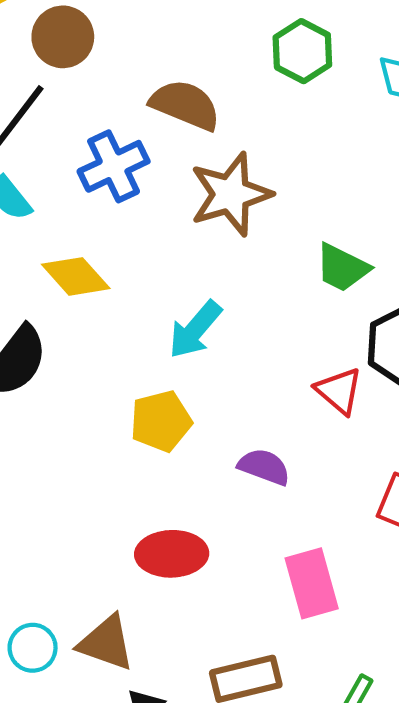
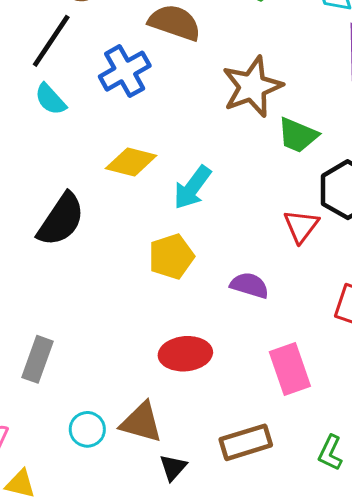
brown star: (231, 194) -> (252, 87), moved
yellow diamond: (76, 276) -> (131, 162), moved, turned -30
red triangle: (339, 391) -> (301, 226), turned 30

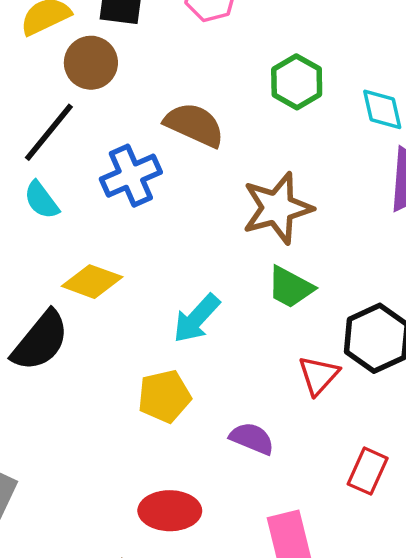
green trapezoid: (298, 135) -> (290, 287), moved
yellow diamond: (131, 162) -> (92, 282), moved

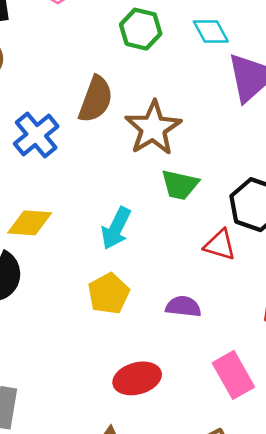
brown semicircle: (194, 125) -> (96, 99), moved, turned 102
red triangle: (319, 375) -> (220, 245), turned -40

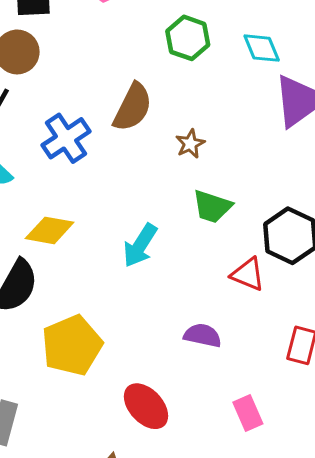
brown star: (153, 128) -> (190, 144), size x0.5
yellow pentagon: (109, 294) -> (72, 345), moved, size x1.4
pink rectangle: (233, 375) -> (248, 413), size x0.7
red ellipse: (137, 378) -> (146, 406), turned 57

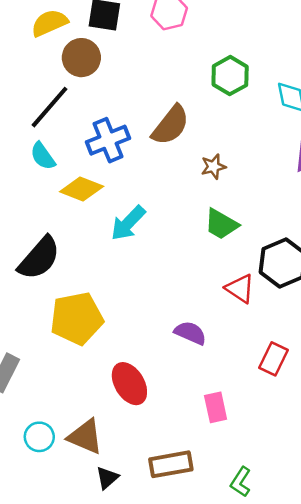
yellow diamond: (50, 230) -> (82, 189), moved
cyan arrow: (140, 245) -> (128, 223), moved

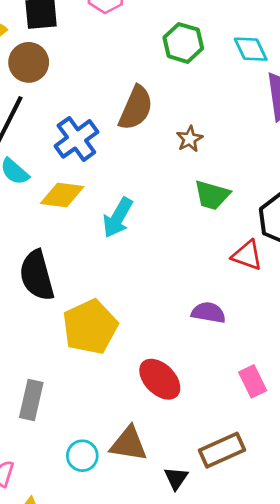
black semicircle: (39, 258) -> (37, 275), turned 138
black triangle: (107, 478) -> (176, 478), moved

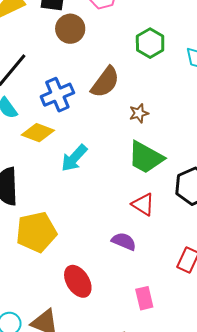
brown circle: (29, 62) -> (70, 29), moved
green trapezoid: (212, 195) -> (146, 157), size x1.4
red triangle: (247, 255) -> (143, 204), moved

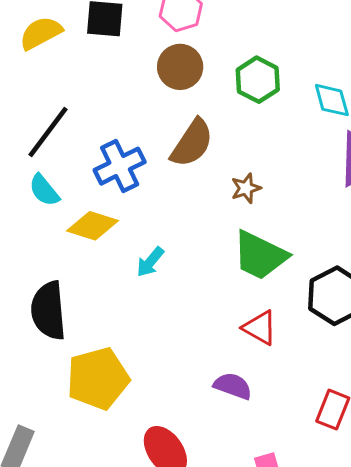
brown circle: (70, 29) -> (180, 67), moved
cyan arrow: (74, 158) -> (150, 262), size x0.7

